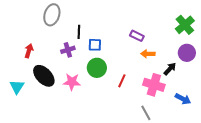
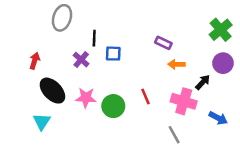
purple cross: (68, 50) -> (81, 60), turned -32
green circle: (97, 68) -> (113, 106), moved
red line: (122, 81) -> (145, 97), turned -48
cyan triangle: (17, 87) -> (42, 122), moved

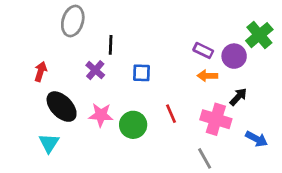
purple rectangle: (163, 43) -> (203, 50), moved
blue square: (113, 54) -> (142, 73), moved
purple circle: (223, 63) -> (234, 56), moved

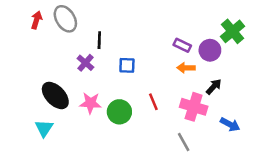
gray ellipse: (73, 21) -> (65, 19), turned -48
red arrow: (41, 72) -> (36, 20), moved

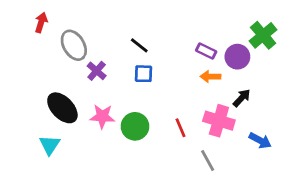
gray ellipse: (65, 19) -> (74, 45), moved
black line: (99, 40) -> (139, 45), moved, turned -54
red line: (153, 102) -> (181, 128), moved

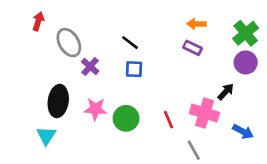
purple circle: (237, 57) -> (246, 62), moved
orange arrow: (210, 77) -> (196, 24), moved
black ellipse: (62, 108) -> (58, 101), turned 52

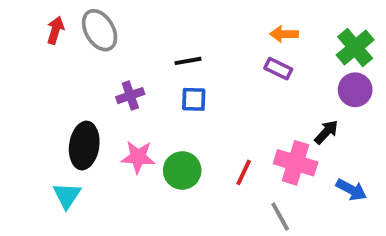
gray ellipse: (69, 43) -> (100, 30), moved
black line: (130, 43) -> (188, 61), turned -48
purple cross: (90, 66) -> (130, 96), turned 30
red line: (169, 120) -> (244, 172), turned 48

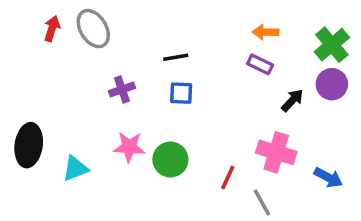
black arrow: (326, 132) -> (292, 100), moved
black ellipse: (84, 145) -> (29, 145), moved
red line: (244, 172) -> (228, 177), moved
cyan triangle: (67, 195) -> (75, 168), moved, turned 36

